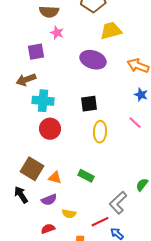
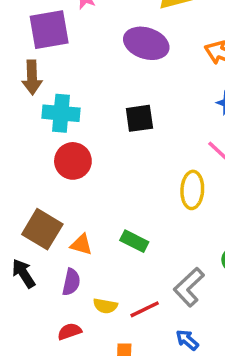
purple square: (36, 52) -> (49, 30), size x1.4
brown arrow: (26, 80) -> (32, 77), turned -72
yellow ellipse: (100, 132) -> (192, 190), moved
purple semicircle: (49, 200) -> (71, 282), turned -56
red line: (100, 222) -> (145, 309), moved

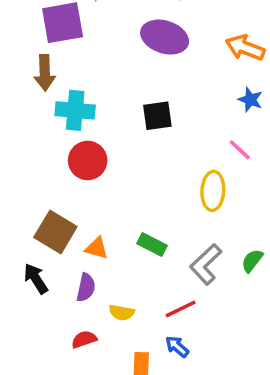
gray L-shape: (189, 287) -> (206, 264), moved
red line: (145, 309) -> (181, 309), moved
blue arrow: (187, 340) -> (177, 347), moved

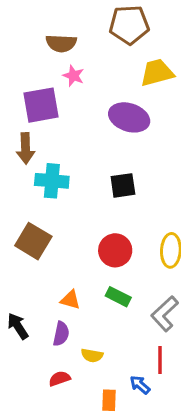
red circle: (88, 160) -> (115, 250), moved
brown square: (55, 232) -> (33, 241), moved
red line: (181, 309) -> (160, 360), moved, turned -64

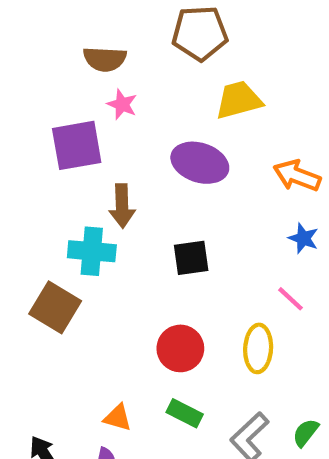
brown arrow: (26, 148) -> (122, 206), moved
brown square: (33, 241) -> (55, 307), moved

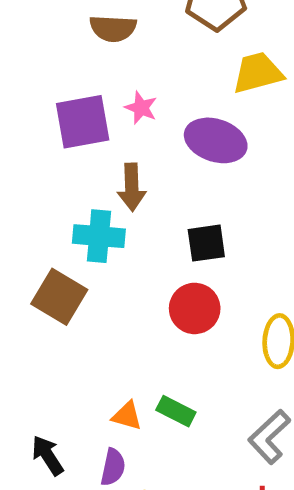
pink star: (122, 104) -> (141, 108), moved
red circle: (180, 348) -> (195, 308), moved
green rectangle: (185, 413) -> (176, 411), moved

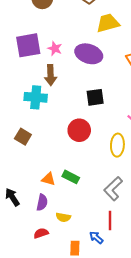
pink star: (141, 108) -> (55, 49), moved
black square: (206, 243) -> (95, 97), moved
brown square: (59, 297) -> (23, 137), moved, size x0.7

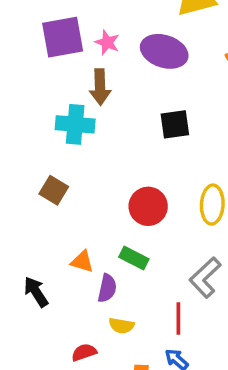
red circle: (79, 130) -> (148, 206), moved
orange triangle: (48, 179) -> (82, 262), moved
purple semicircle: (42, 202) -> (107, 288), moved
red line: (110, 220) -> (178, 318), moved

